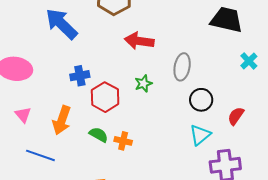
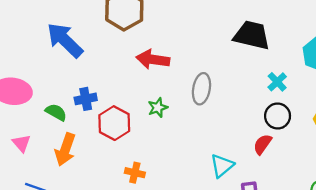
black circle: (201, 100) -> (278, 116), moved
green semicircle: (99, 135) -> (56, 112), moved

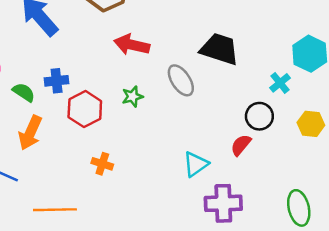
black trapezoid: (252, 35) -> (220, 49), moved
cyan cross: (277, 82) -> (280, 83), moved
gray ellipse: (201, 89) -> (181, 80), turned -48

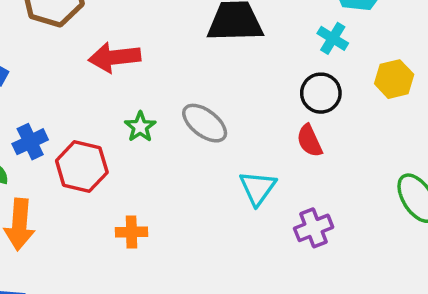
gray ellipse: (181, 80) -> (205, 123), moved
red semicircle: (241, 145) -> (309, 141), turned -45
purple cross: (223, 203) -> (314, 228), size x0.7

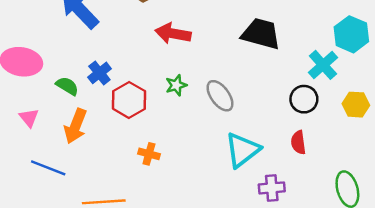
cyan cross: (333, 38) -> (323, 65), size x1.4
red semicircle: (309, 141) -> (298, 142), moved
blue cross: (30, 142) -> (99, 73), turned -30
cyan triangle: (258, 188) -> (242, 150), size x1.4

